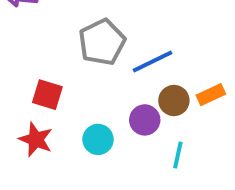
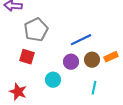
gray pentagon: (102, 42) -> (36, 30), moved
purple circle: (145, 120) -> (71, 62), moved
red star: (36, 139) -> (18, 92), moved

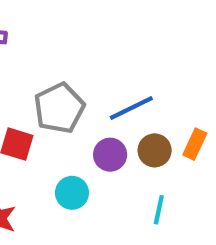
gray pentagon: (36, 30) -> (59, 108), moved
orange rectangle: (111, 57) -> (195, 144), turned -40

